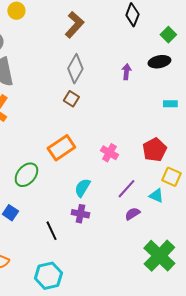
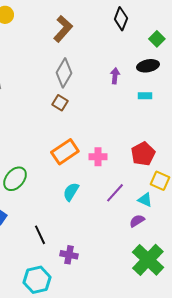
cyan rectangle: (170, 104) -> (145, 96), moved
orange rectangle: (61, 148) -> (65, 152), moved
pink cross: (109, 153) -> (98, 157), turned -30
purple cross: (80, 214) -> (69, 255), moved
purple semicircle: (132, 214) -> (137, 221), moved

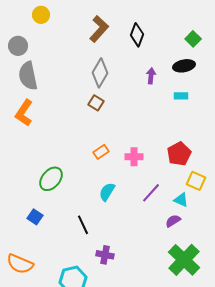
black diamond: (121, 19) -> (137, 35), moved
orange rectangle: (65, 152) -> (101, 152), size x0.6
black line: (40, 235) -> (83, 225), moved

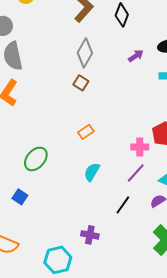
purple arrow: (151, 76) -> (136, 56), turned 49
pink cross: (134, 157) -> (140, 147), moved
black line: (83, 225) -> (123, 205), moved, turned 60

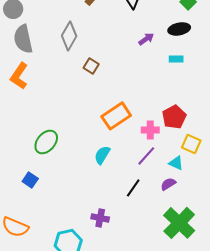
gray diamond: (85, 53) -> (69, 36), moved
orange rectangle: (86, 132) -> (116, 116), moved, size x1.8

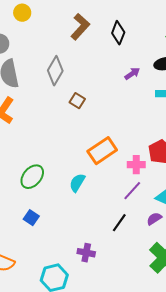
cyan semicircle: (102, 155) -> (77, 183), moved
blue square: (30, 180) -> (31, 218), moved

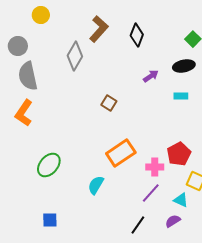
gray diamond: (55, 71) -> (75, 56), moved
brown square: (77, 101) -> (109, 103), moved
green ellipse: (32, 177) -> (49, 165), moved
blue square: (31, 218) -> (50, 220), turned -35

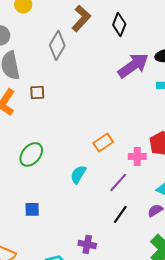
purple arrow: (151, 76) -> (133, 65), size x2.0
brown square: (109, 103) -> (37, 92), moved, turned -35
orange rectangle: (121, 153) -> (103, 142), size x0.7
purple line: (151, 193) -> (118, 182), moved

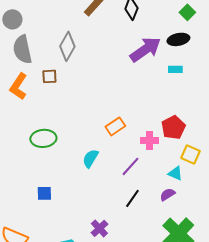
gray diamond: (57, 45) -> (67, 46), moved
green ellipse: (31, 154) -> (43, 138), turned 45
purple cross: (87, 244) -> (99, 228), turned 36

